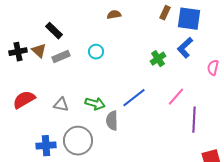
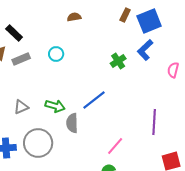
blue square: (189, 19) -> (149, 21), turned -30
pink line: (176, 97) -> (115, 146), moved
gray triangle: (61, 105) -> (21, 107), turned -35

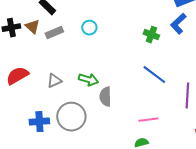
green cross: (118, 61) -> (151, 35), turned -35
blue line: (94, 100) -> (154, 75), moved, turned 75
pink line: (115, 146) -> (148, 120), turned 42

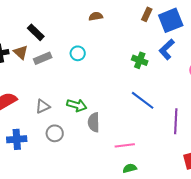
gray circle: (71, 117) -> (55, 133), moved, size x0.6
pink line: (148, 120) -> (125, 145), moved
blue cross: (39, 122) -> (17, 139), moved

